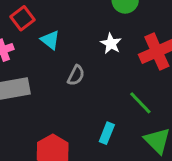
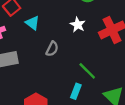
green line: (140, 103) -> (87, 71), moved

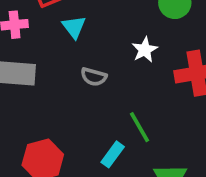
gray semicircle: (52, 49) -> (94, 77), turned 64

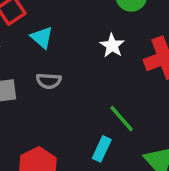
gray semicircle: (94, 77) -> (49, 81), moved

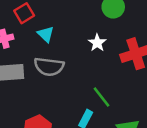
gray semicircle: (49, 81) -> (49, 67), size x1.6

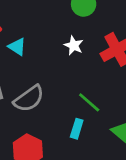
gray semicircle: (49, 67) -> (29, 99), moved, turned -32

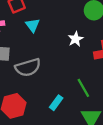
green line: (89, 102) -> (83, 88), moved

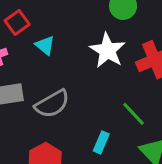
white star: (76, 39) -> (107, 50), size x1.6

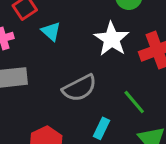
gray semicircle: (52, 104) -> (79, 88), moved

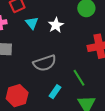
white star: (112, 39) -> (56, 25), moved, size x0.7

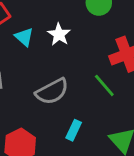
green line: (79, 78) -> (104, 85), moved

